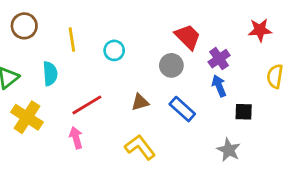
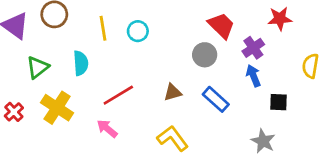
red star: (260, 30) -> (280, 19), moved
cyan circle: (114, 50) -> (138, 31), moved
pink arrow: (76, 138) -> (107, 129), turned -35

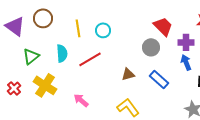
purple cross: (253, 48) -> (186, 42), turned 35
red line: (118, 95) -> (90, 59), moved

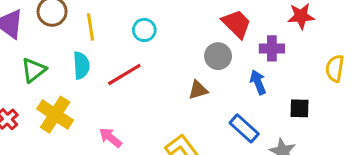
yellow line: (78, 28) -> (90, 27), moved
blue arrow: (186, 62) -> (258, 82), moved
brown triangle: (128, 74) -> (198, 90), moved
blue rectangle: (159, 79) -> (244, 128), moved

